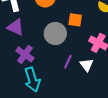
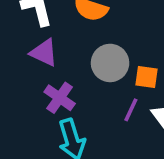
orange square: (75, 20) -> (147, 77), moved

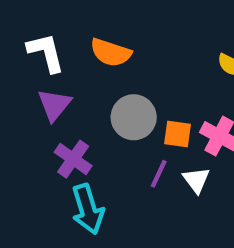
purple triangle: (44, 53) -> (54, 105), turned 44

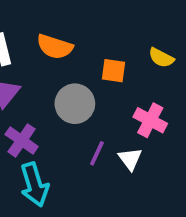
orange square: (177, 134) -> (113, 71), moved

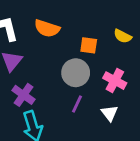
gray circle: (75, 104) -> (76, 73), moved
white triangle: (130, 159) -> (110, 113), moved

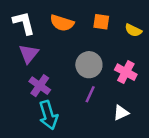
orange square: (89, 45) -> (101, 22), moved
white triangle: (110, 113) -> (121, 113), moved, turned 42

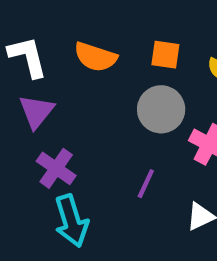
gray circle: (89, 65) -> (161, 109), moved

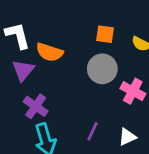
orange semicircle: (95, 57) -> (50, 52), moved
purple line: (146, 184) -> (93, 131), moved

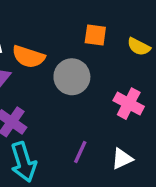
gray circle: (102, 69) -> (72, 77), moved

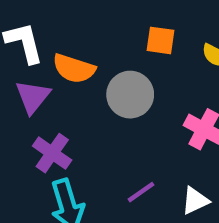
purple line: (80, 152) -> (141, 192), turned 30

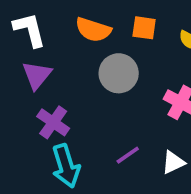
orange semicircle: (74, 69) -> (93, 30), moved

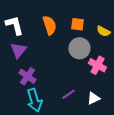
orange semicircle: (93, 30) -> (49, 25), turned -126
gray circle: (119, 73) -> (79, 48), moved

